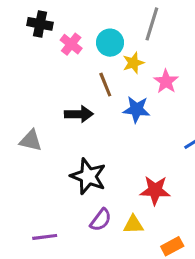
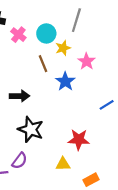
blue star: (136, 109) -> (65, 81), turned 30
black arrow: (79, 114) -> (20, 96), moved
purple semicircle: (101, 220) -> (20, 161), moved

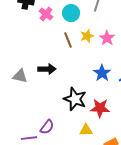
yellow star: (63, 48) -> (87, 36), moved
blue star: (65, 81) -> (102, 73), moved
black star: (31, 129) -> (75, 99), moved

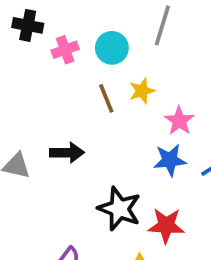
pink cross: (46, 14) -> (65, 50), turned 32
pink star: (107, 38) -> (179, 121), moved
blue star: (102, 73) -> (170, 160), turned 30

